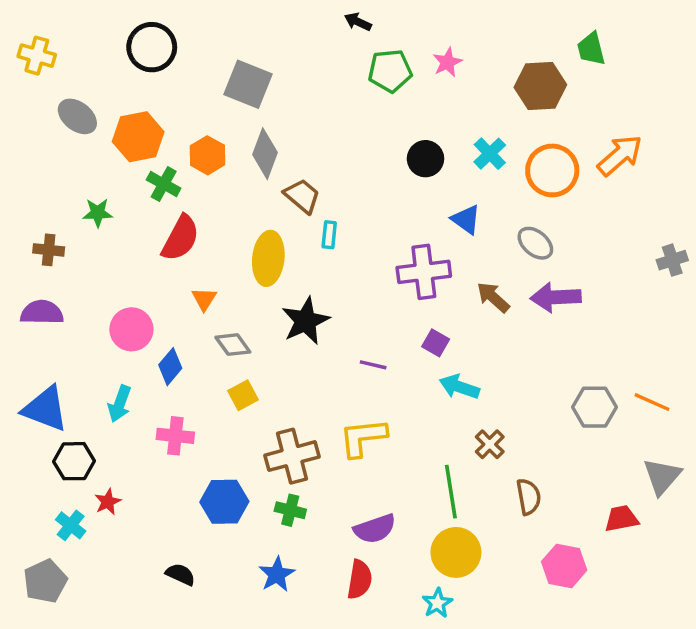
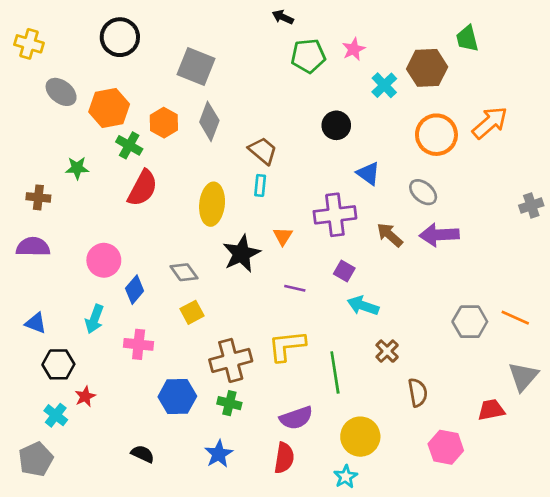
cyan cross: (490, 154) -> (384, 85), moved
brown trapezoid: (302, 196) -> (263, 151), moved
orange triangle: (204, 299) -> (283, 236), moved
blue triangle: (45, 409) -> (36, 323), size x0.6
green line: (451, 492) -> (335, 372), moved

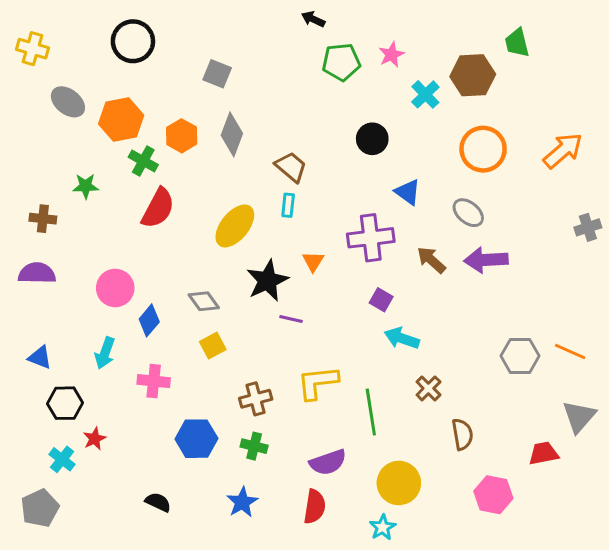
gray square: (196, 67) -> (217, 74), size x0.7
orange arrow: (490, 123) -> (563, 151), moved
yellow ellipse: (212, 204) -> (235, 226), turned 33
purple line: (295, 288) -> (291, 319), moved
brown cross: (231, 360) -> (256, 399), size x0.7

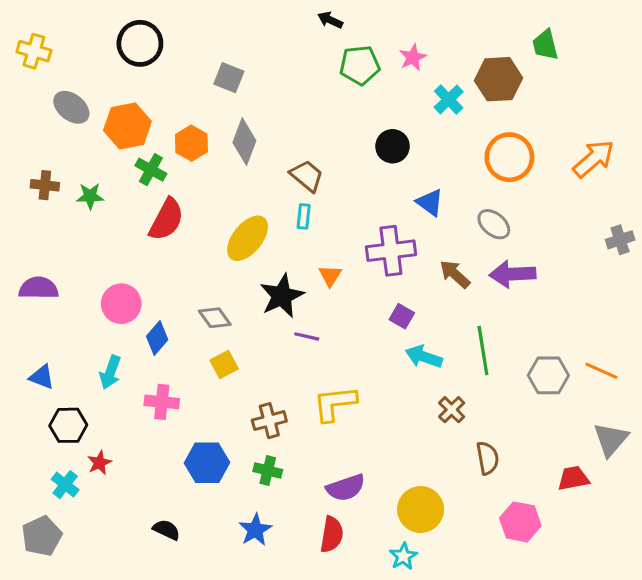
brown cross: (43, 219) -> (45, 185), moved
green line: (371, 412) -> (483, 350), moved

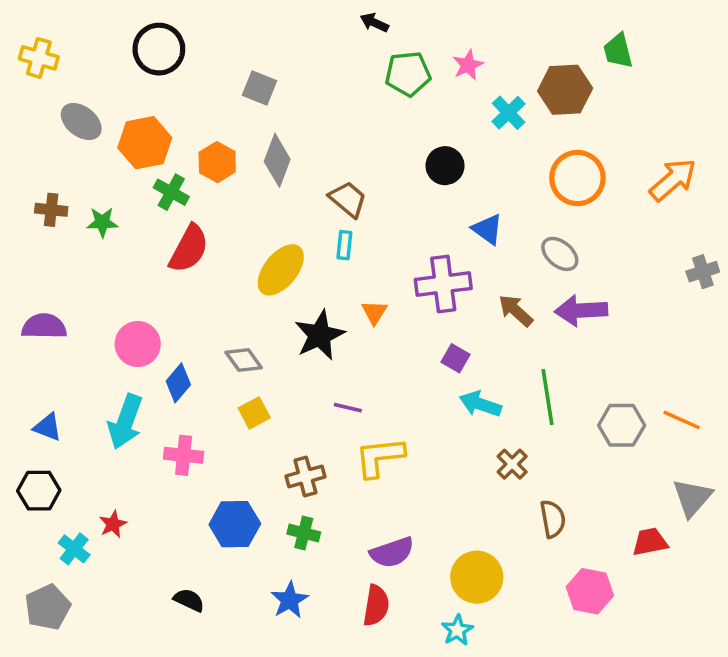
purple line: (307, 336) -> (348, 408), moved
cyan arrow: (110, 372) -> (125, 422), size x1.4
black hexagon: (68, 425) -> (39, 491), moved

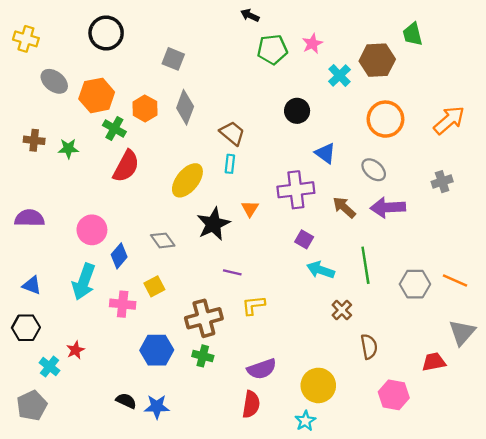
gray cross: (703, 272) -> (442, 182), moved
yellow square: (254, 413) -> (154, 286), moved
yellow L-shape: (380, 457) -> (253, 305), size x0.7
brown cross: (305, 476) -> (204, 318), size x1.4
blue star: (290, 600) -> (157, 407), moved, turned 30

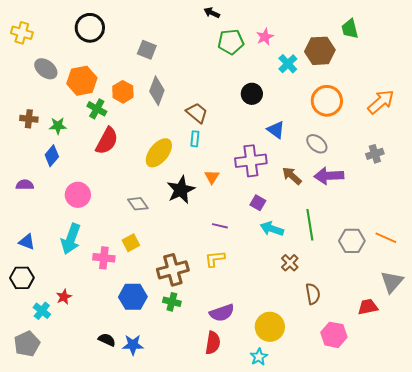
purple semicircle: (29, 218) -> (25, 185), size x0.7
blue diamond: (119, 256) -> (52, 156), moved
purple line: (232, 272) -> (220, 226), moved

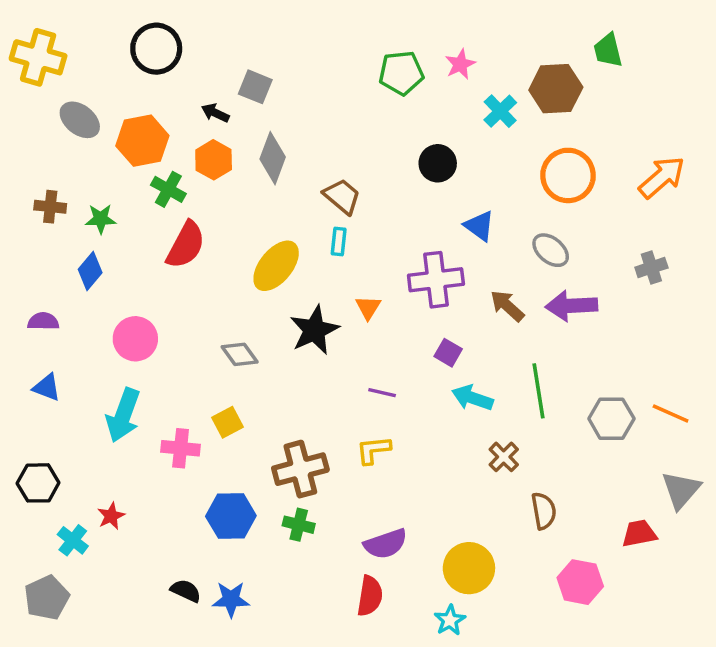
black arrow: (212, 13) -> (215, 113), moved
yellow cross: (22, 33) -> (38, 57), size x1.4
blue triangle: (27, 242) -> (47, 387), moved

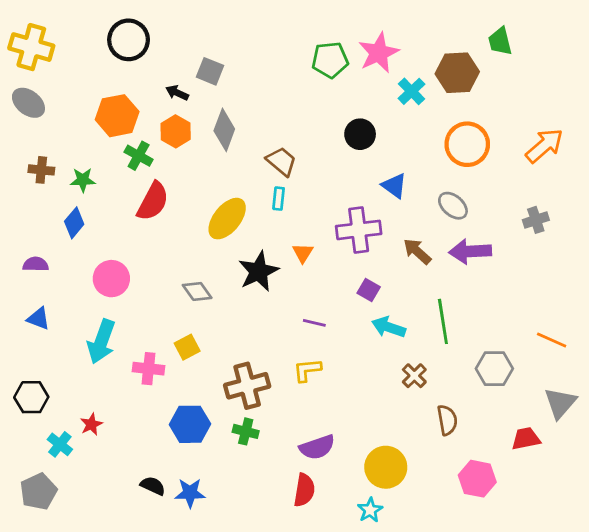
pink star: (460, 64) -> (379, 53), size x1.6
gray ellipse: (80, 120) -> (28, 103), moved
gray hexagon: (611, 419) -> (494, 369), moved

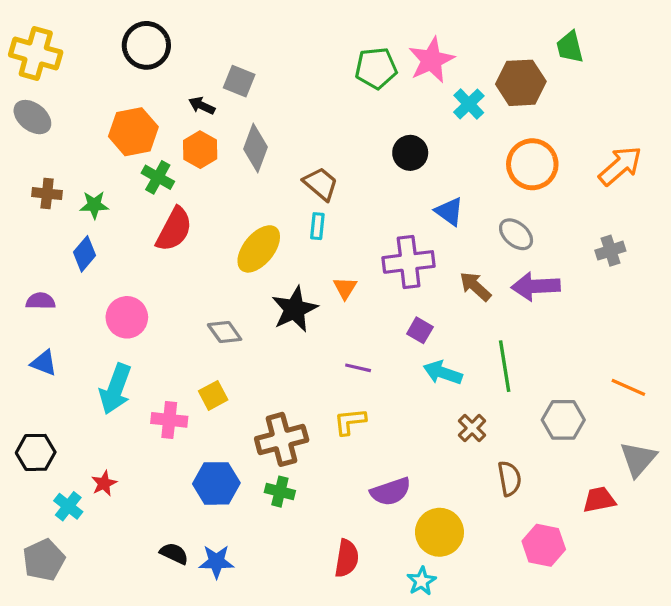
purple semicircle: (317, 447) -> (391, 492), moved

